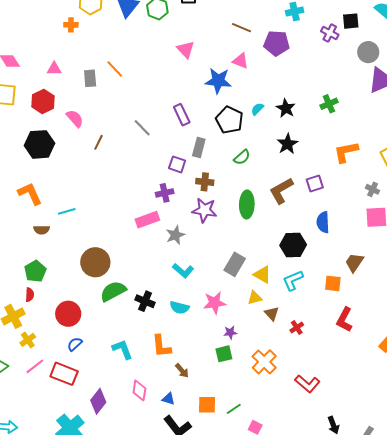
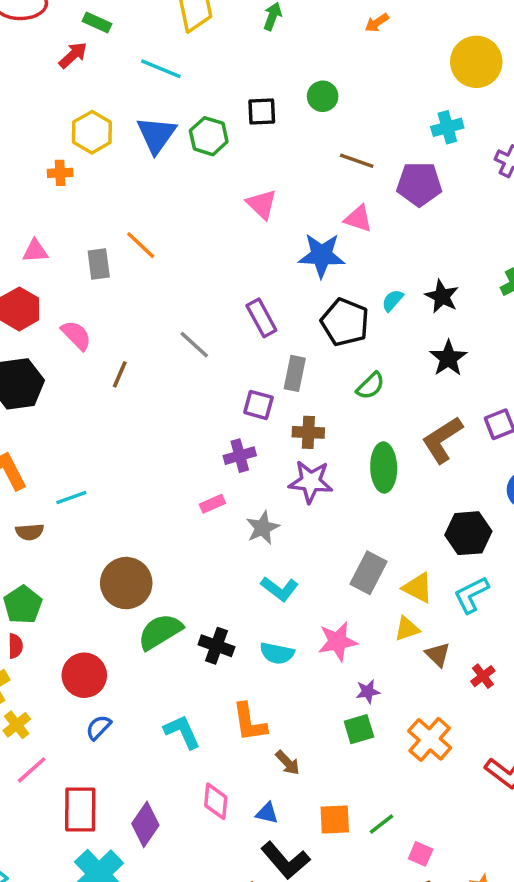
pink rectangle: (147, 220) -> (212, 504), size x0.6
red rectangle: (64, 374) -> (80, 810), moved, turned 72

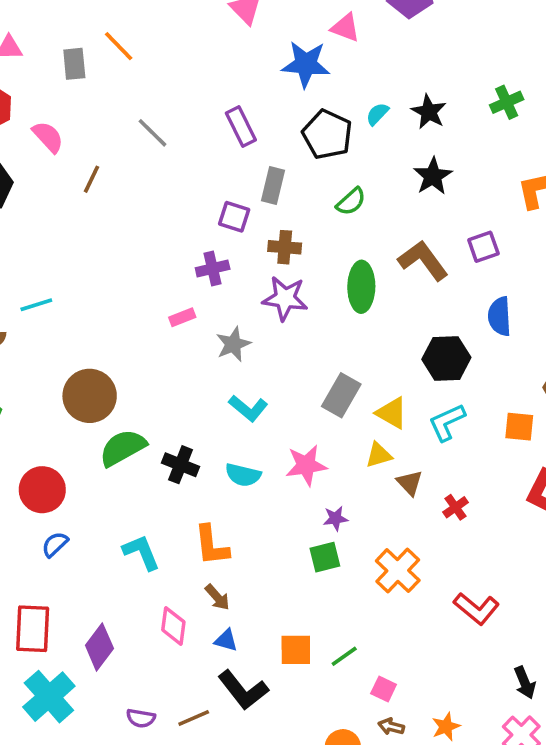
gray line: (194, 345) -> (152, 133), moved
brown L-shape: (442, 440) -> (423, 261), turned 84
brown arrow: (288, 763) -> (217, 597), moved

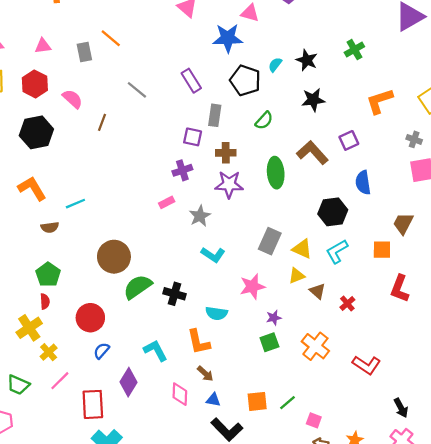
black star: (433, 176) -> (313, 100), turned 30
cyan semicircle: (243, 475) -> (217, 313), moved
purple diamond: (99, 647) -> (128, 382), moved

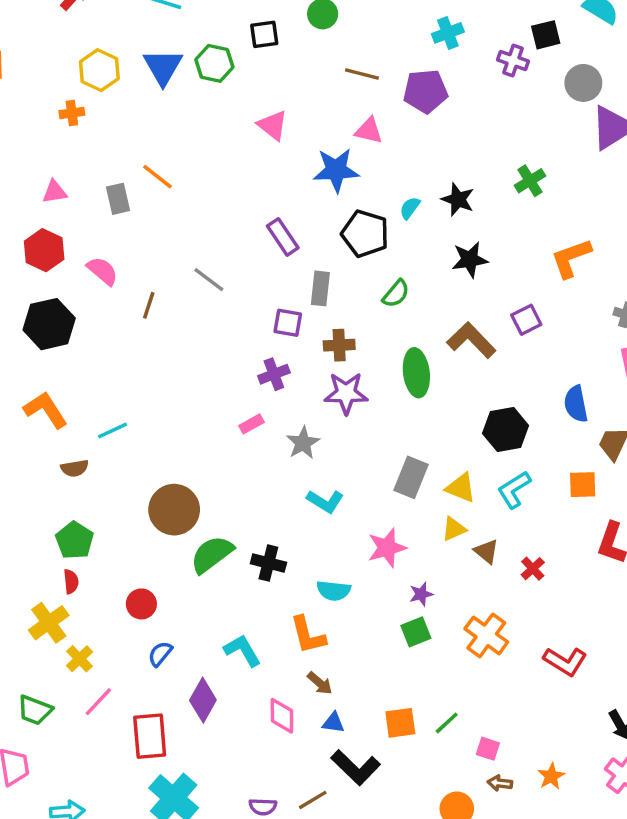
gray line: (137, 90) -> (209, 280), moved
blue semicircle: (363, 183) -> (576, 404), moved
red circle: (90, 318) -> (141, 604), size x0.7

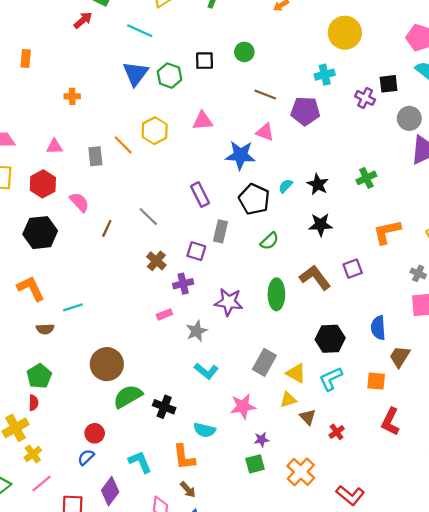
yellow hexagon: (99, 70) -> (155, 131), moved
pink triangle: (273, 125) -> (203, 121), turned -50
brown cross: (339, 345) -> (156, 261), moved, turned 36
red circle: (141, 604) -> (95, 433), moved

